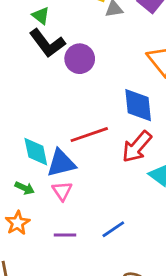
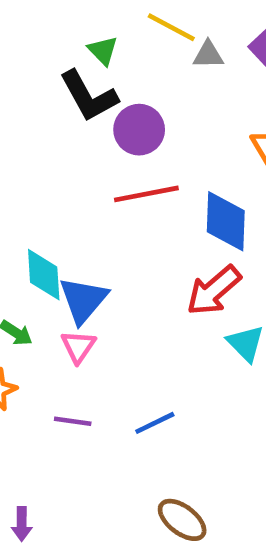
green triangle: (41, 16) -> (103, 51), moved
red line: (89, 135) -> (146, 194), moved
blue triangle: (61, 163) -> (83, 300), turned -44

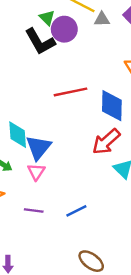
purple circle: (139, 130) -> (64, 29), moved

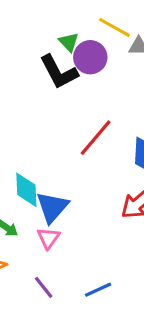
red line: (71, 92) -> (96, 138), turned -40
purple line: (34, 211) -> (44, 287), turned 42

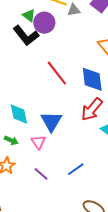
red line: (96, 138) -> (57, 73), turned -68
blue triangle: (52, 207) -> (51, 121), moved

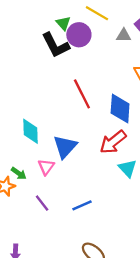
gray triangle: (74, 10) -> (124, 35), moved
green arrow: (11, 140) -> (19, 173), moved

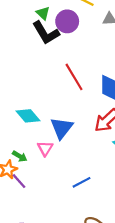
green triangle: (63, 23) -> (43, 13), moved
cyan diamond: (31, 131) -> (28, 116), turned -35
purple line: (42, 203) -> (19, 181), moved

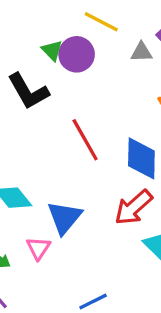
green triangle: (43, 13) -> (52, 50), moved
black L-shape: (46, 33) -> (28, 91), moved

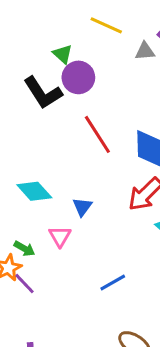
purple circle: (77, 54) -> (78, 77), moved
blue triangle: (64, 217) -> (82, 207), size x0.6

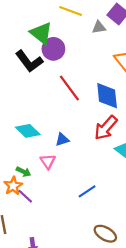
green triangle: (63, 54) -> (41, 33), size x1.6
blue triangle: (82, 207) -> (62, 140), turned 40

